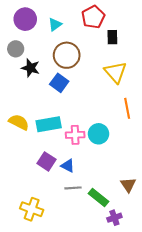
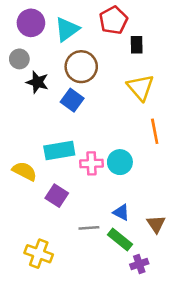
cyan triangle: (55, 24) -> (67, 29), size x1.5
yellow semicircle: (19, 122) -> (24, 171), moved
blue triangle: (68, 166) -> (121, 212), moved

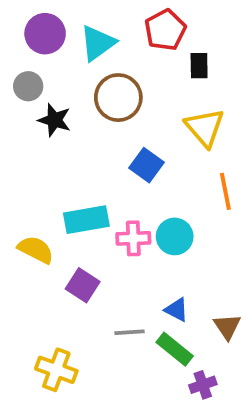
blue square: (72, 100) -> (146, 165), moved

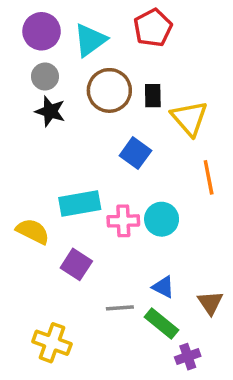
black rectangle: (199, 66) -> (153, 96), moved
gray circle: (28, 86) -> (45, 76), moved

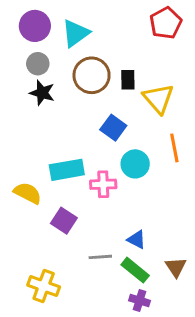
red pentagon: (153, 28) -> (166, 23), moved
cyan circle: (162, 219) -> (135, 164), moved
brown triangle: (210, 303) -> (176, 267), moved
purple cross: (188, 357) -> (139, 301), moved, turned 36

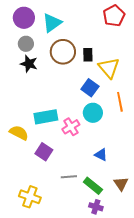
blue square: (113, 128) -> (90, 88), moved
pink cross: (103, 184) -> (71, 127), turned -30
blue triangle: (137, 240) -> (101, 155), moved

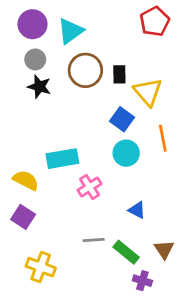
pink cross: (71, 127) -> (90, 187), moved
purple square: (44, 152) -> (23, 217), moved
purple cross: (96, 207) -> (142, 281), moved

